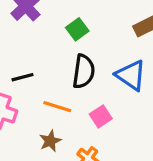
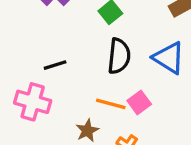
orange line: (57, 107) -> (111, 104), moved

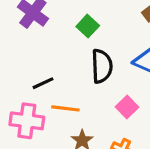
orange line: (111, 104) -> (65, 108), moved

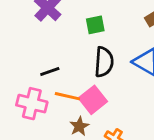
green square: (88, 26) -> (95, 25), turned 30
pink square: (127, 107) -> (93, 100), moved, size x1.4

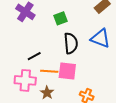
pink square: (93, 100) -> (67, 71), turned -36
brown star: (79, 126) -> (47, 93), moved

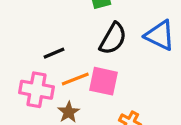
black semicircle: (71, 43) -> (113, 39), turned 30
orange line: (49, 71) -> (75, 79), turned -30

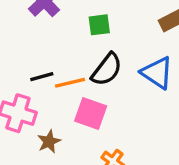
orange line: (75, 79) -> (70, 83), moved

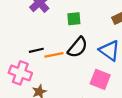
pink square: (91, 114) -> (100, 79), moved

